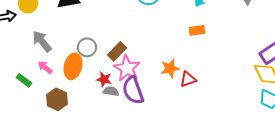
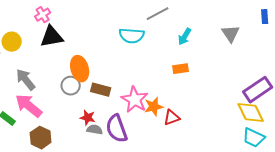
brown rectangle: (117, 51) -> (101, 90), turned 60
orange ellipse: (73, 66) -> (80, 69), moved, turned -30
pink arrow: (45, 67) -> (29, 106), size x1.8
pink star: (127, 68) -> (135, 100), moved

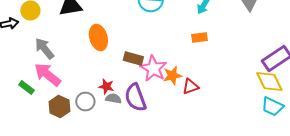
gray circle: (71, 86) -> (85, 102), moved
brown rectangle: (101, 90) -> (133, 58), moved

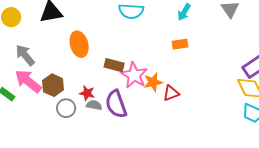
brown hexagon: (59, 106) -> (53, 85), moved

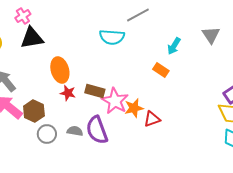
cyan arrow: (184, 12) -> (174, 46), moved
orange rectangle: (180, 44) -> (161, 70), turned 42
red star: (87, 93) -> (68, 93), moved

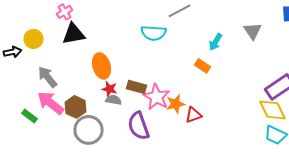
gray semicircle: (75, 131) -> (114, 100), moved
gray circle: (47, 134) -> (88, 130), size x1.5

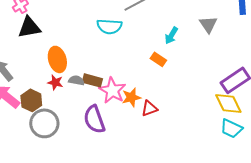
red star: (110, 89) -> (55, 82), moved
gray semicircle: (114, 100) -> (76, 80), moved

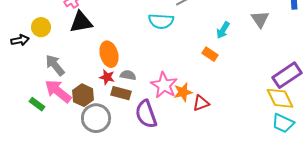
brown rectangle: (92, 80) -> (121, 93), moved

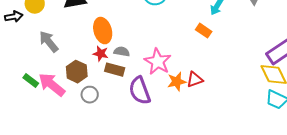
pink arrow: (58, 91) -> (52, 85), moved
orange star: (183, 92) -> (177, 82), moved
gray circle: (96, 118) -> (90, 95), size x0.6

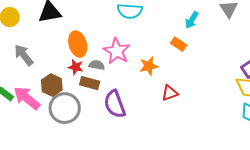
pink star: (158, 62) -> (117, 51), moved
orange star: (177, 82) -> (149, 66), moved
gray circle: (90, 95) -> (65, 108), size x1.8

